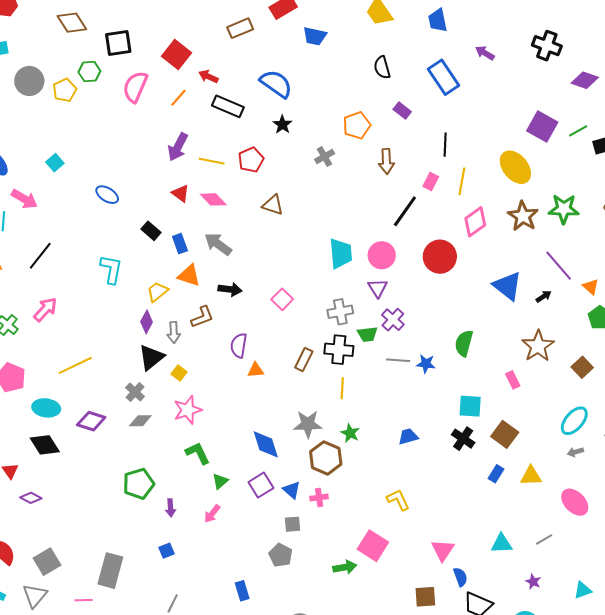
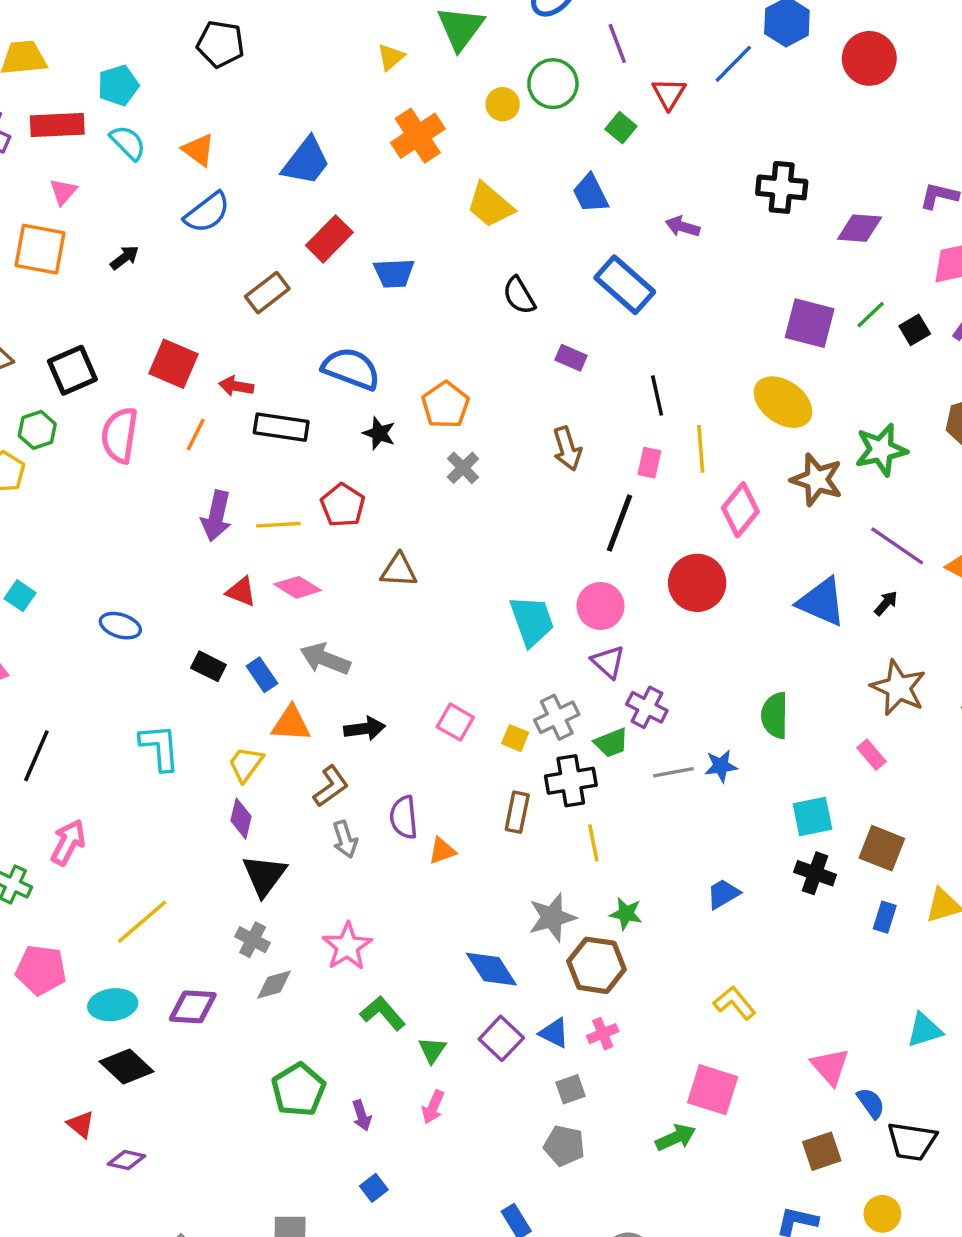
orange pentagon: (357, 125) -> (446, 405), moved
gray arrow: (174, 332) -> (345, 839), moved
yellow square: (179, 373) -> (515, 738), moved

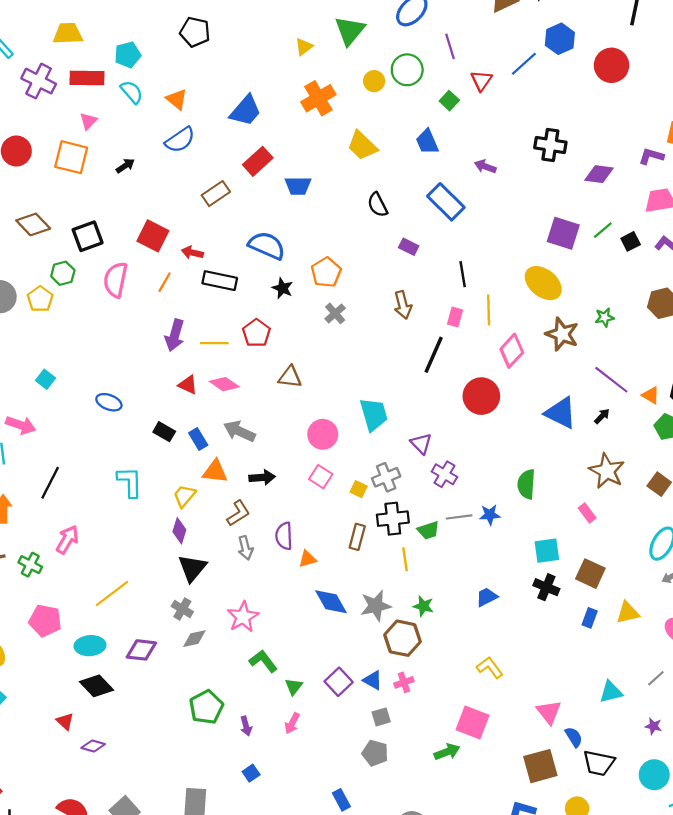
green star: (881, 450) -> (605, 317), size x0.6
pink circle: (600, 606) -> (323, 434), moved
green trapezoid: (611, 743) -> (428, 530), moved
blue diamond: (491, 969) -> (331, 602), moved
brown square: (822, 1151) -> (540, 766), size x1.4

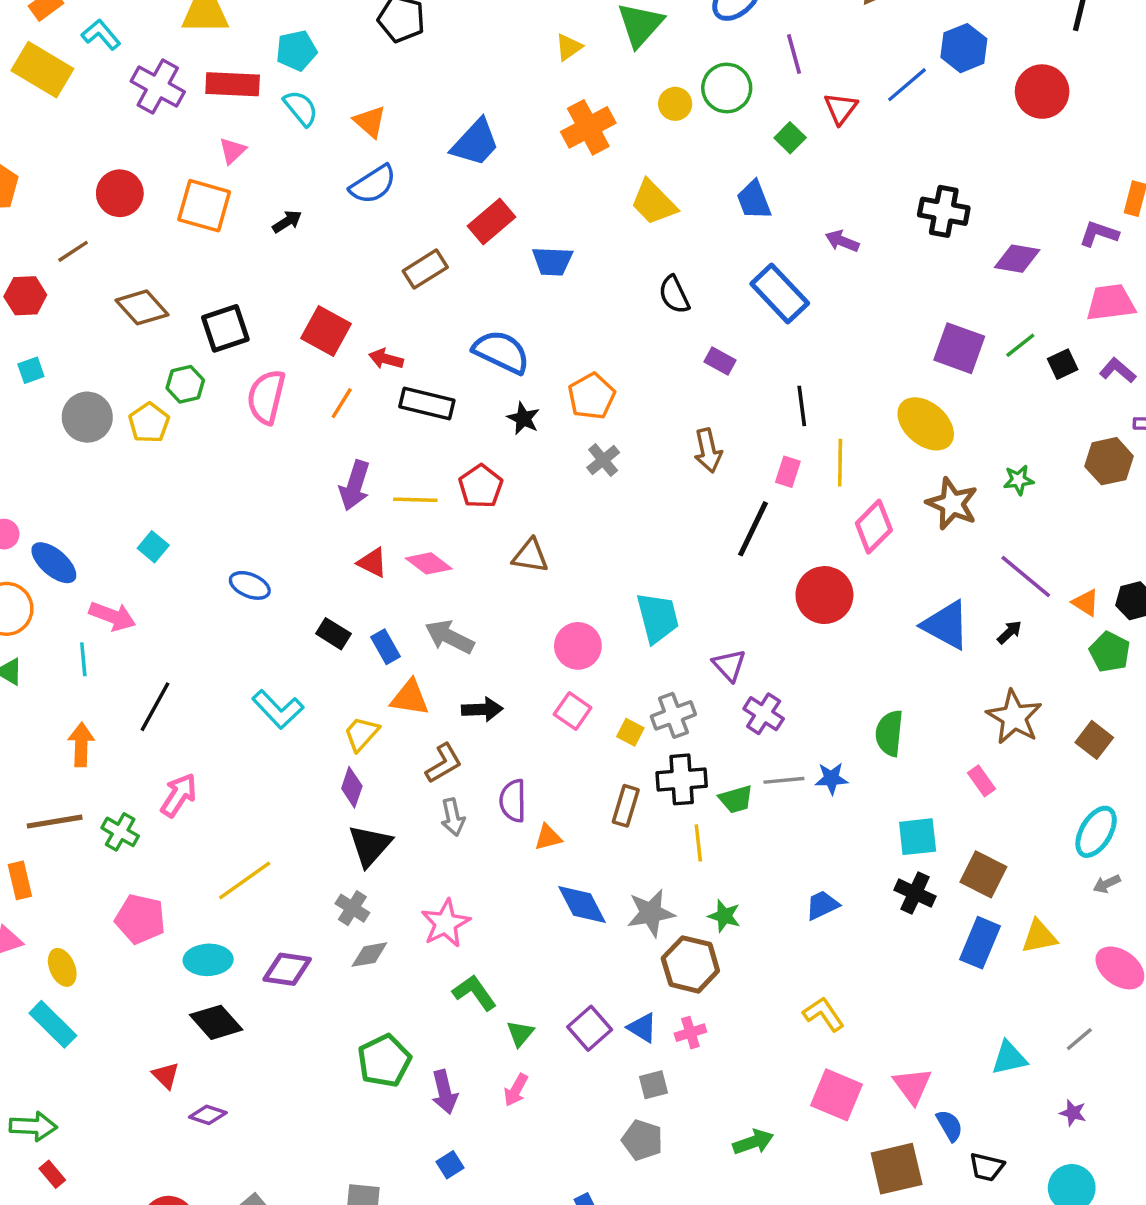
cyan L-shape: (130, 482) -> (278, 709), turned 136
blue rectangle: (590, 618) -> (980, 943), size x1.6
pink square: (473, 723) -> (836, 1095), moved
purple arrow: (246, 726) -> (445, 1092), size x1.4
black trapezoid: (599, 763) -> (987, 1167), size x0.7

